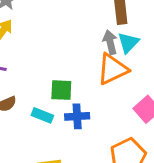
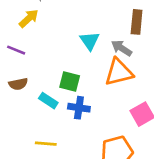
gray arrow: (110, 42) -> (122, 48), turned -55
cyan triangle: (128, 43) -> (90, 41), moved, turned -30

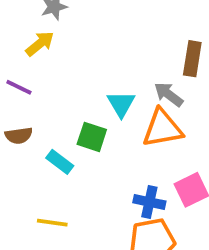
cyan triangle: (90, 41) -> (121, 104), moved
blue cross: (79, 108) -> (149, 202), moved

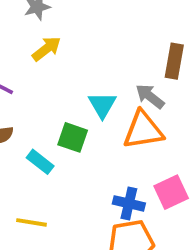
yellow arrow: (40, 44) -> (47, 49), moved

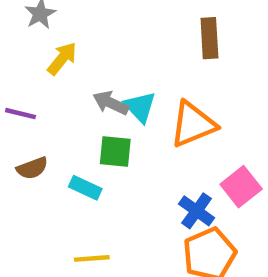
gray arrow: (150, 96) -> (111, 103), moved
blue cross: (129, 203) -> (197, 211), turned 36

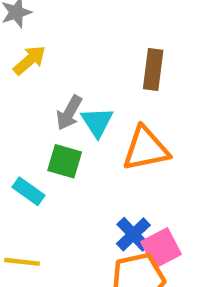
brown rectangle: (209, 38) -> (153, 69), moved
gray arrow: (111, 103) -> (69, 113), turned -96
pink square: (241, 187) -> (161, 248), moved

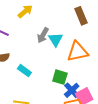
brown rectangle: (153, 69) -> (81, 16), turned -30
green square: (65, 161) -> (60, 77), moved

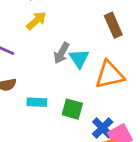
cyan rectangle: (24, 71) -> (37, 102), turned -32
green square: (60, 77) -> (72, 109), moved

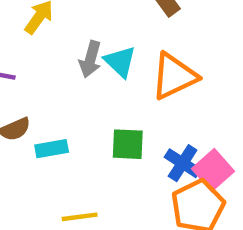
cyan rectangle: (37, 102) -> (52, 149), moved

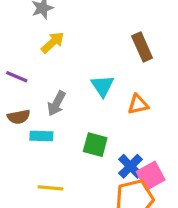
gray arrow: (90, 59) -> (56, 103), moved
orange triangle: (174, 76) -> (138, 104), size x0.6

